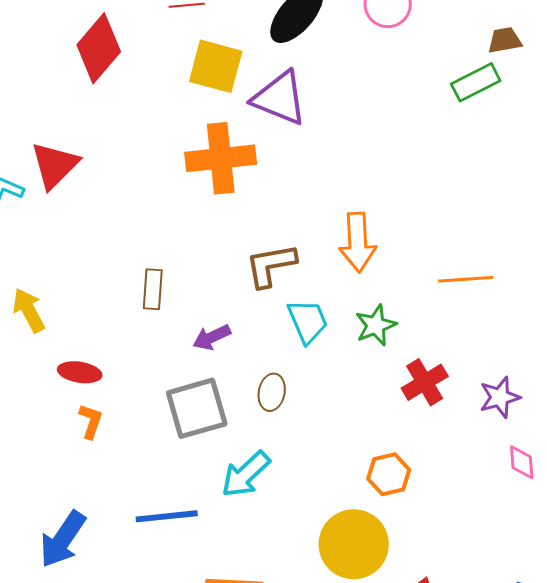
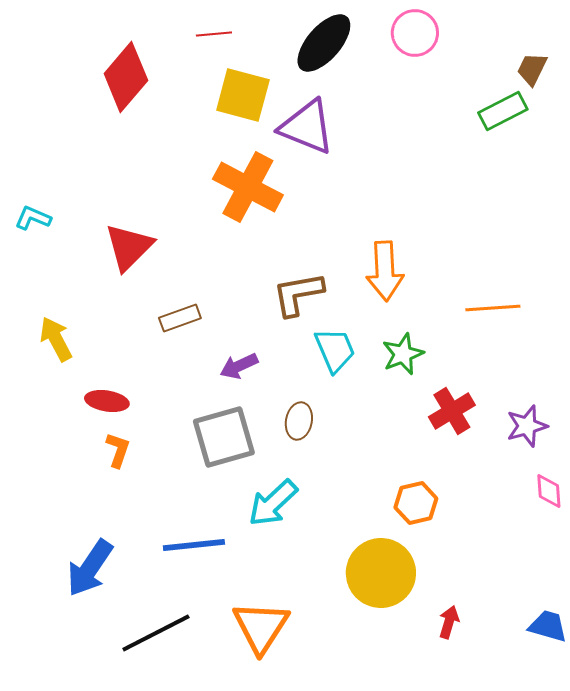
brown trapezoid: (505, 40) -> (532, 69), turned -54
orange cross: (221, 158) -> (248, 187), turned 34
red triangle: (55, 165) -> (129, 247), moved
brown rectangle: (153, 289) -> (180, 318), turned 66

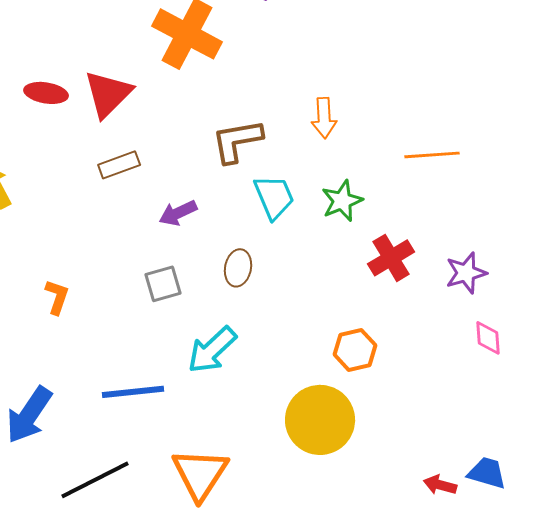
red triangle: (129, 247) -> (108, 94), moved
orange arrow: (385, 271) -> (324, 118), size x0.7
red ellipse: (107, 401) -> (46, 93), moved
gray square: (224, 437) -> (163, 284), size x0.6
red arrow: (449, 622) -> (440, 485), moved, turned -92

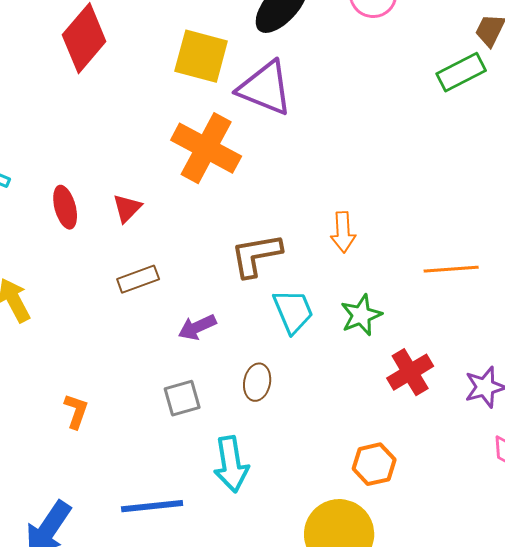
red ellipse: (46, 93) -> (65, 207), turned 66
red triangle: (108, 94) -> (127, 208), size x0.6
cyan arrow: (212, 350) -> (231, 464), turned -56

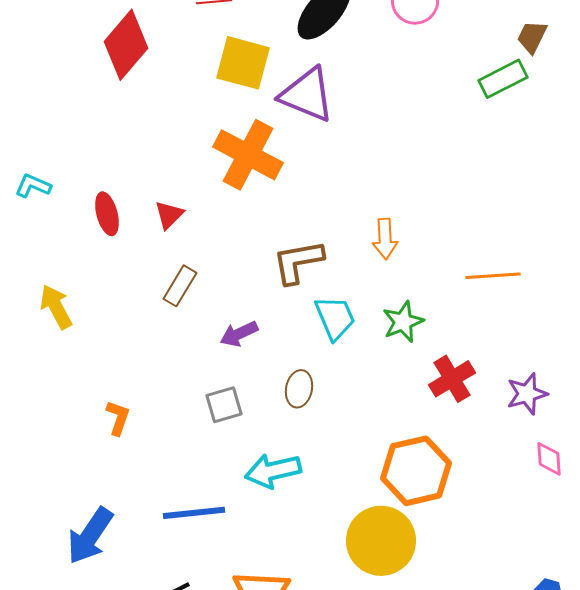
brown rectangle: (138, 279) -> (180, 286), turned -39
cyan arrow: (231, 464) -> (273, 471), turned 86
orange hexagon: (374, 464) -> (416, 471), size x1.6

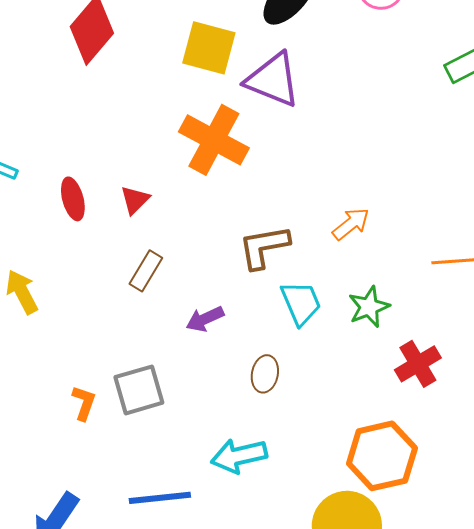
orange arrow: (385, 239) -> (351, 224), turned -126
gray square: (224, 405) -> (139, 390), moved, size x1.4

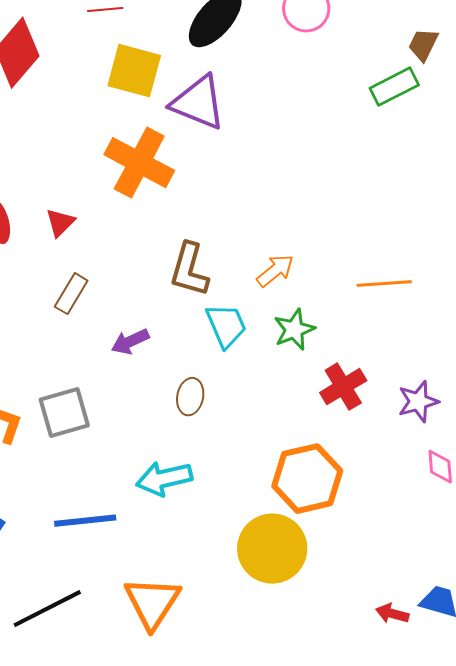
orange arrow: (351, 224) -> (275, 271), moved
brown L-shape: (264, 247) -> (189, 270), turned -64

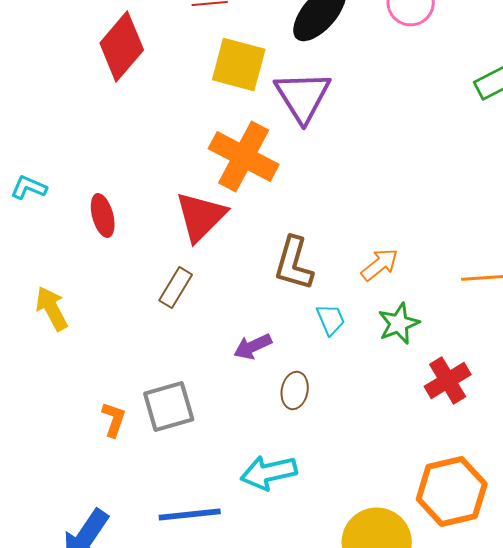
purple triangle: (198, 103) -> (303, 96), turned 36
red triangle: (60, 223) -> (201, 216), moved, size x1.8
cyan trapezoid: (226, 326) -> (331, 320), size x0.7
purple arrow: (130, 342) -> (253, 346), moved
orange hexagon: (307, 479) -> (452, 492), moved

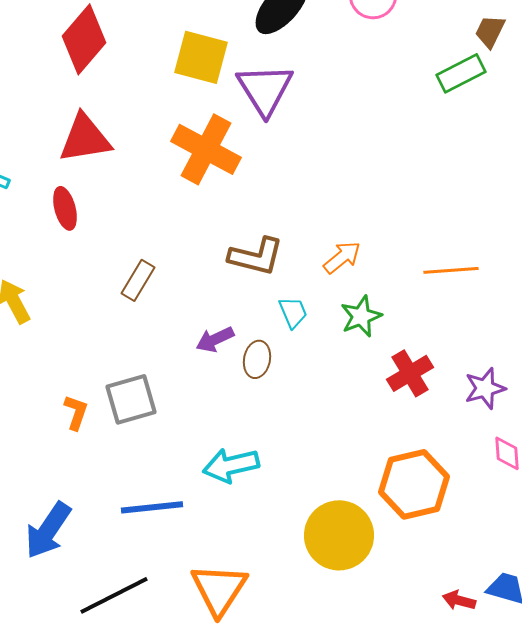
red triangle: (201, 216) -> (85, 138), moved, turned 36
brown L-shape: (294, 264) -> (256, 256), turned -92
brown ellipse: (295, 390) -> (257, 359), moved

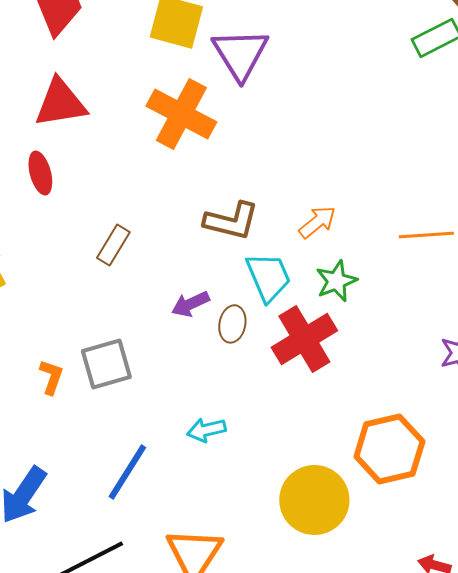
cyan trapezoid: (293, 312) -> (268, 277), size x1.6
red cross: (410, 373) -> (304, 339), moved, size x1.4
cyan arrow: (231, 465) -> (206, 430), size x0.7
blue line: (152, 507) -> (127, 472), turned -52

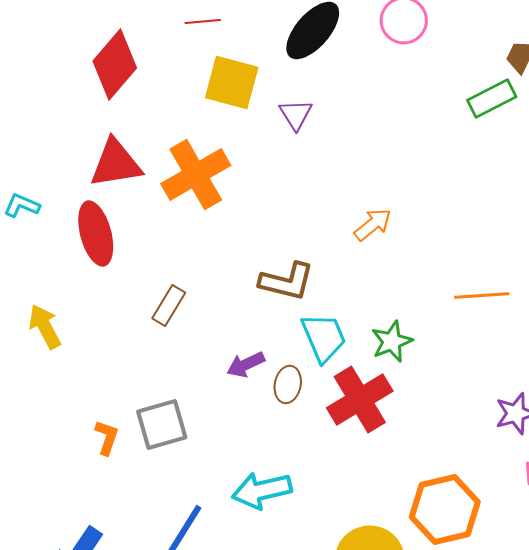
purple triangle: (240, 54) -> (296, 114), size x0.6
orange cross: (181, 114) -> (196, 174), moved, turned 32
red ellipse: (40, 173) -> (96, 234), size x1.5
orange arrow: (317, 222) -> (373, 224), moved
cyan arrow: (206, 430) -> (262, 490), size x1.5

